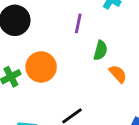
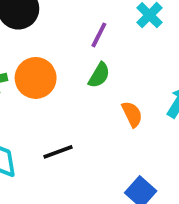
green semicircle: (100, 50) -> (99, 75), moved

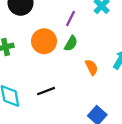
orange circle: (36, 78) -> (44, 41), moved

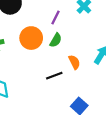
black line: (46, 91) -> (54, 76), moved

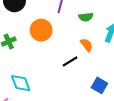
green semicircle: (56, 40) -> (86, 17), moved, turned 64

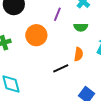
orange semicircle: (87, 45) -> (78, 54), turned 40

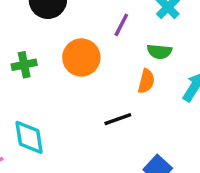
orange semicircle: (78, 54) -> (146, 81), moved

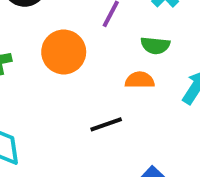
orange semicircle: (146, 81) -> (140, 80), turned -105

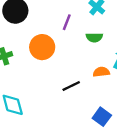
orange semicircle: (140, 80) -> (101, 72), moved

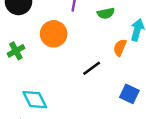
orange semicircle: (101, 72) -> (120, 48), turned -49

